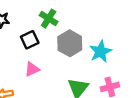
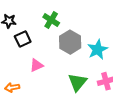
black square: (30, 40) -> (23, 39), moved

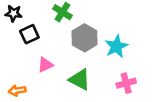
green triangle: (78, 82) -> (80, 80), moved, turned -42

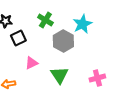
cyan star: (116, 46) -> (82, 24), moved
green triangle: (80, 80) -> (59, 75), turned 30

